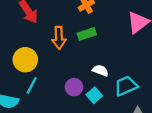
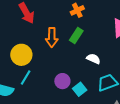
green rectangle: (87, 34) -> (76, 35), turned -42
white semicircle: (100, 70) -> (93, 59), moved

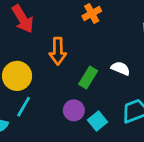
green rectangle: (76, 35) -> (88, 78), moved
white semicircle: (93, 59) -> (121, 68), moved

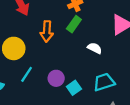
green rectangle: (88, 78) -> (74, 24), moved
cyan line: (24, 107) -> (27, 74), moved

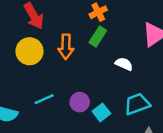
yellow circle: (14, 48) -> (29, 51), moved
cyan line: (27, 74) -> (44, 99), turned 35

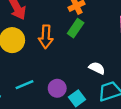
white semicircle: (124, 64) -> (97, 68), moved

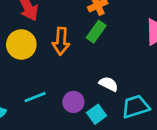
white semicircle: (97, 68) -> (109, 84), moved

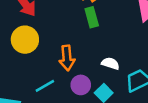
green rectangle: (96, 32) -> (92, 17), turned -42
orange arrow: (61, 41) -> (67, 58), moved

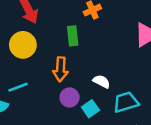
green rectangle: (92, 17) -> (73, 36), moved
cyan line: (45, 86) -> (18, 87), moved

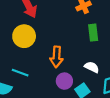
green rectangle: (73, 36) -> (93, 33), moved
cyan line: (18, 87) -> (20, 73), turned 42

